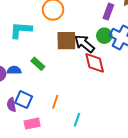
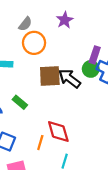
purple rectangle: (108, 12) -> (95, 55), moved
red diamond: (95, 63) -> (58, 132), moved

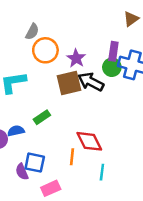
purple star: (65, 20) -> (76, 58), moved
green rectangle: (20, 102) -> (42, 117), turned -64

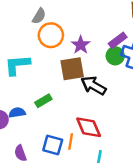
purple rectangle: (113, 51) -> (118, 40), turned 42
black arrow: (91, 82) -> (94, 86), moved
blue square: (35, 163) -> (53, 145), moved

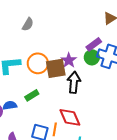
orange circle: (51, 35) -> (38, 63), moved
purple star: (81, 45) -> (69, 60), moved
black arrow: (94, 86) -> (74, 82), turned 65

